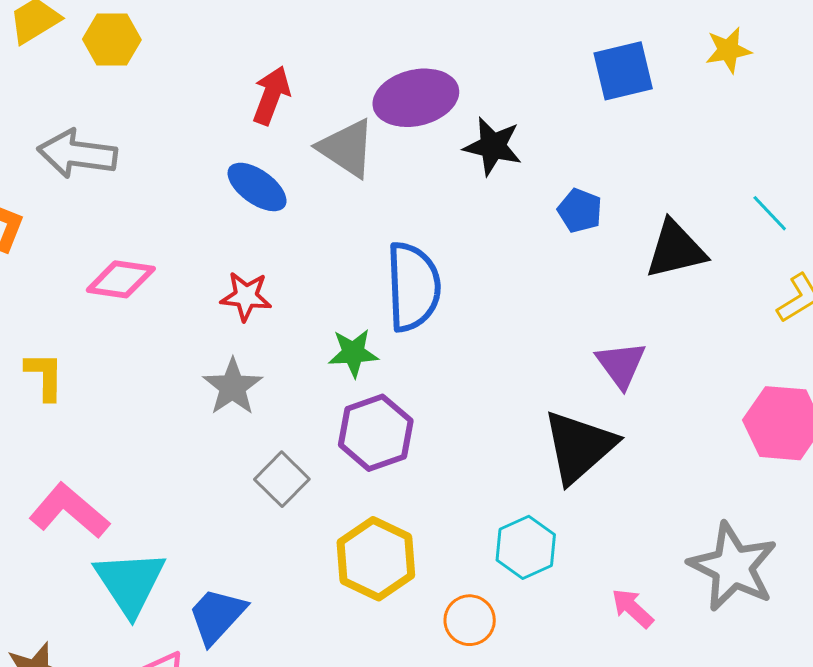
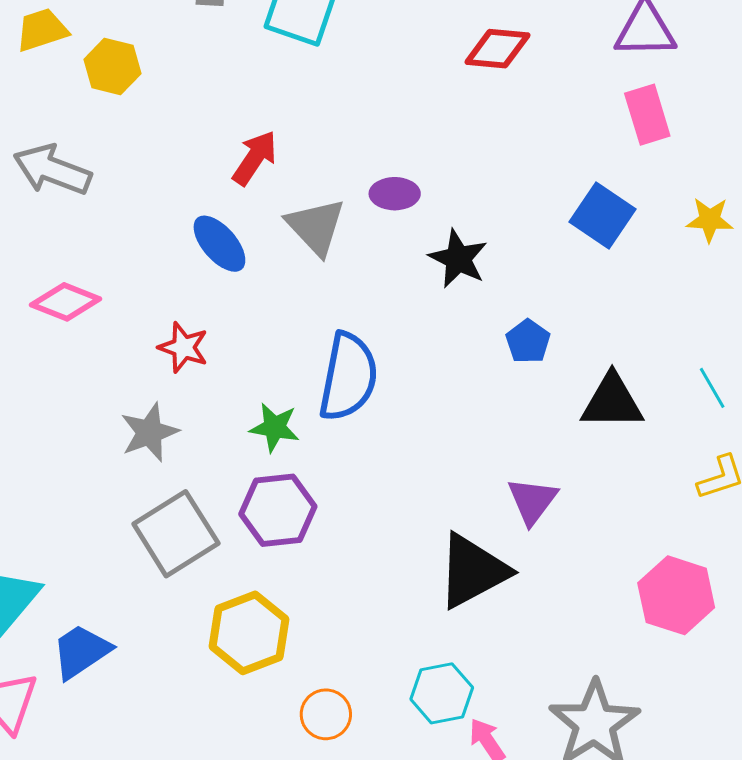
blue square: (623, 71) -> (603, 216), turned 34
purple ellipse: (416, 98) -> (395, 194), size x0.6
gray square: (282, 479) -> (176, 534), size x1.6
cyan hexagon: (526, 547) -> (442, 693), moved

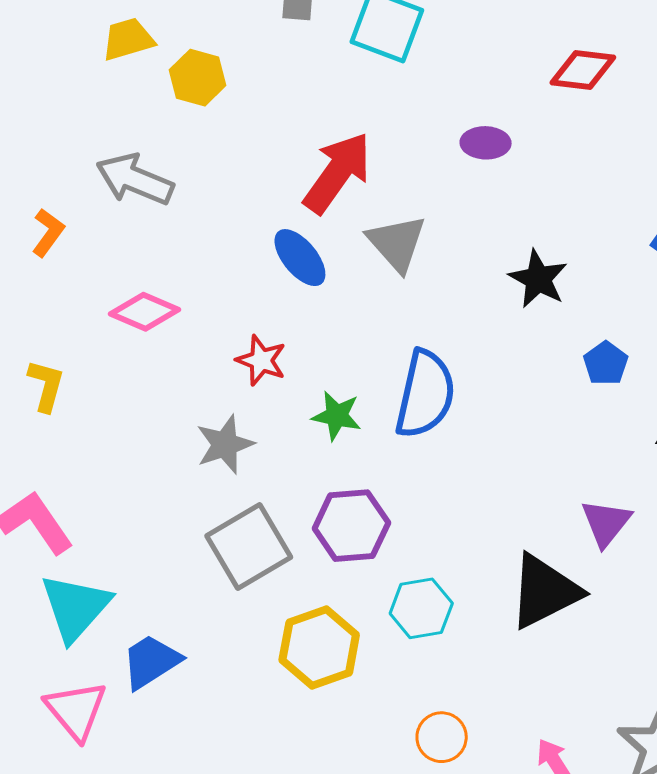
red arrow: (255, 158) -> (337, 173), size x1.5
purple ellipse: (395, 194) -> (486, 143), moved
green star: (275, 427) -> (337, 416), moved
cyan hexagon: (442, 693) -> (421, 608), moved
orange circle: (326, 714) -> (442, 737), moved

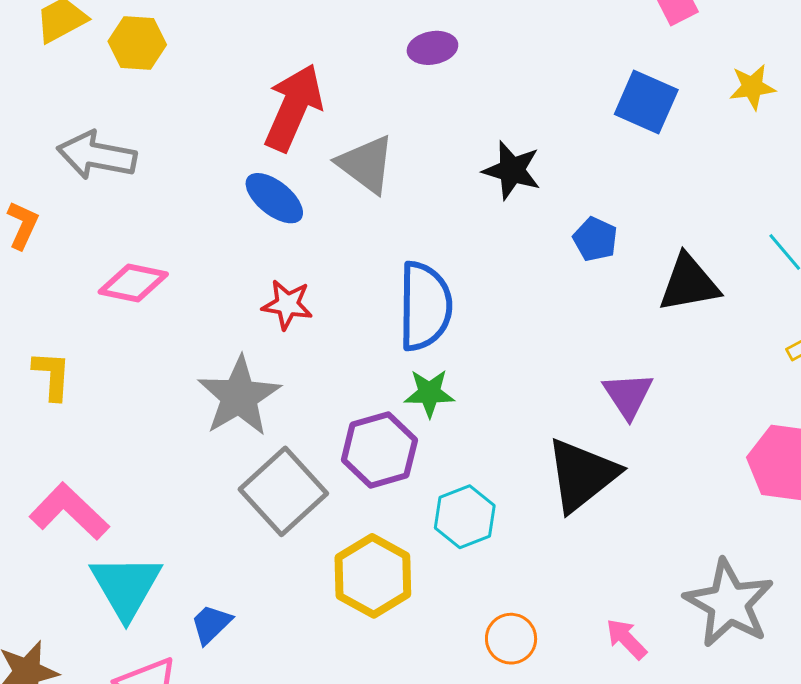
red star: (261, 360) -> (287, 304), moved
green star: (337, 416) -> (429, 393), moved
gray star: (225, 444) -> (239, 396), size x1.4
blue trapezoid: (151, 662) -> (211, 624), size x0.7

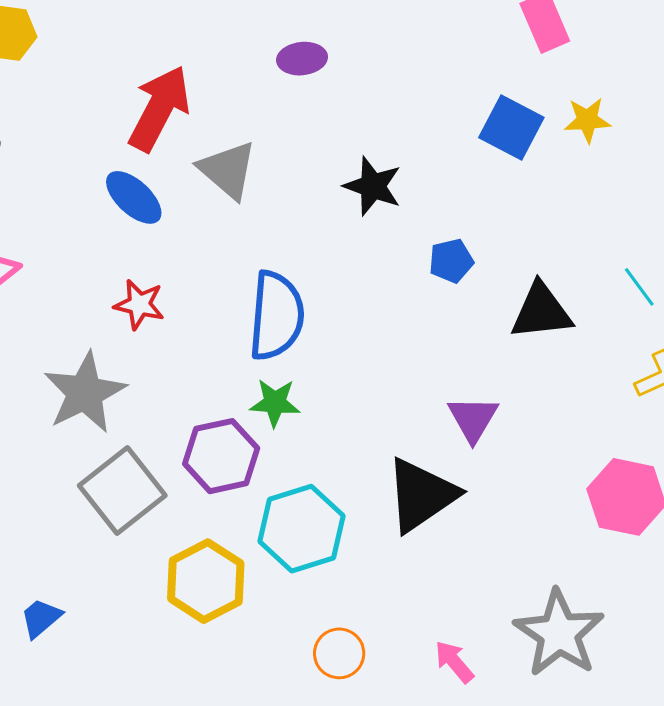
yellow star: (752, 87) -> (587, 120), moved
blue pentagon: (595, 239) -> (451, 261), turned 30
cyan hexagon: (465, 517) -> (301, 529), size x1.4

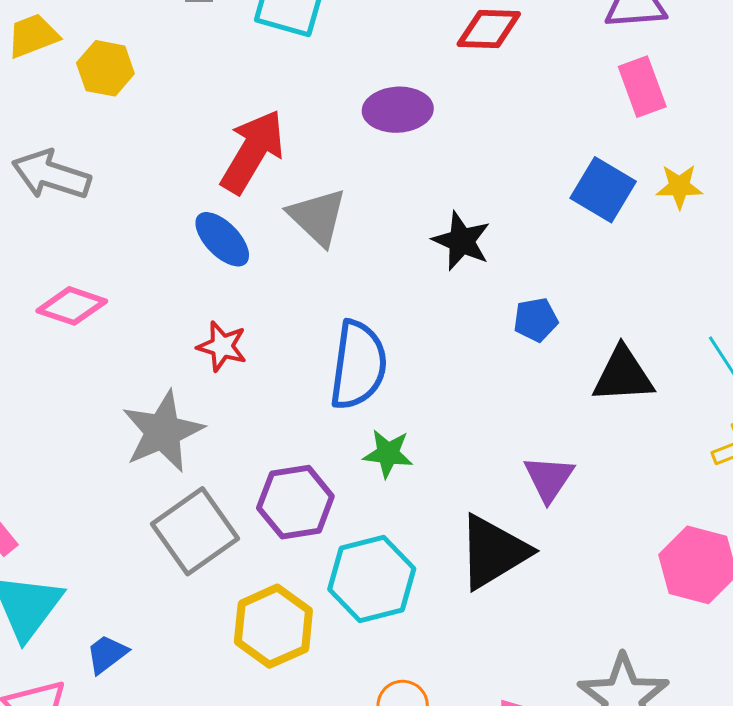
purple ellipse: (302, 59) -> (398, 110), size x1.4
green star: (275, 403) -> (388, 454), moved

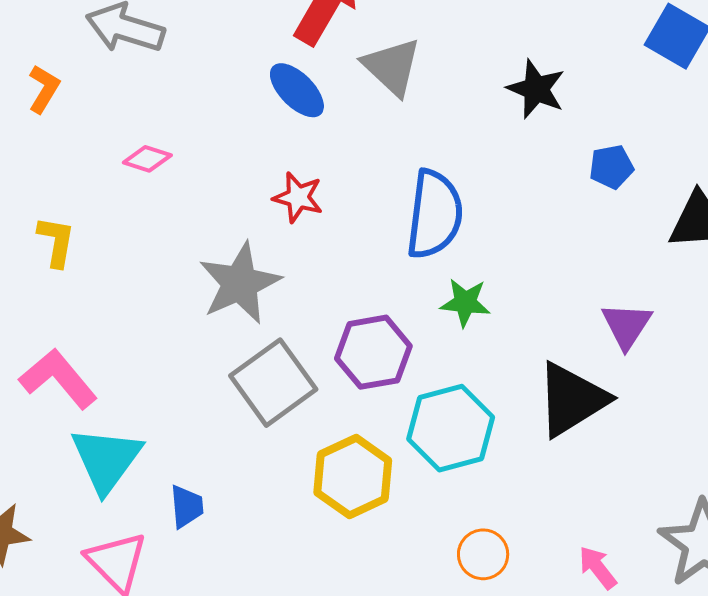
pink diamond: (72, 306) -> (147, 159), size x0.7
blue trapezoid: (107, 654) -> (187, 506), turned 123

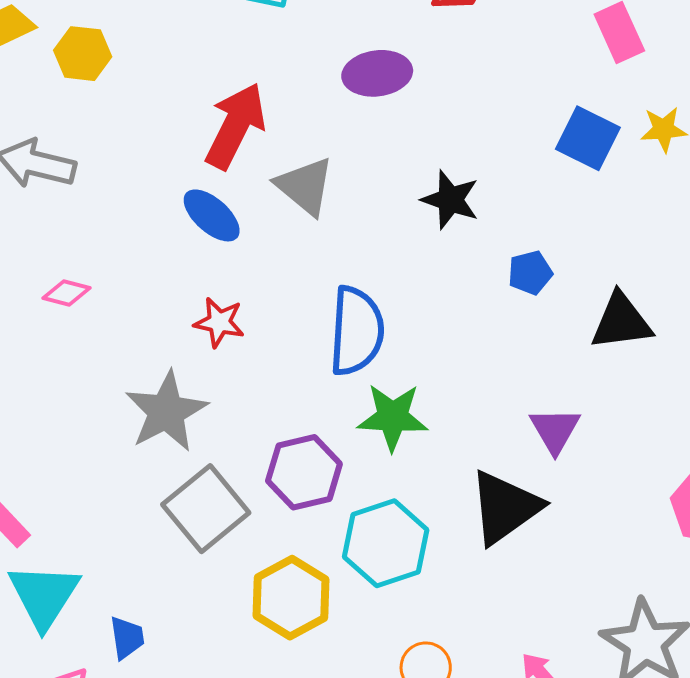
green star: (465, 303) -> (393, 417), size x1.4

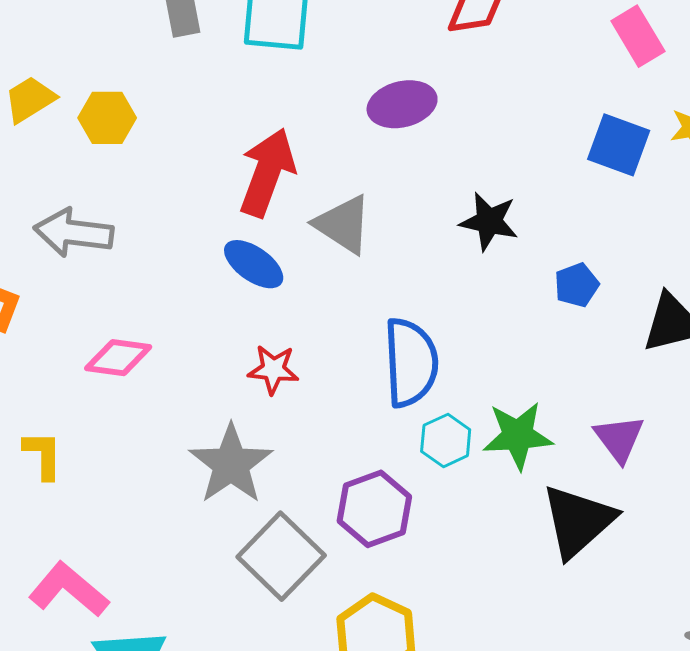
pink diamond: (66, 293) -> (118, 358), size x1.4
green star: (393, 417) -> (518, 435), moved
cyan hexagon: (386, 543) -> (446, 440), moved, size x0.6

